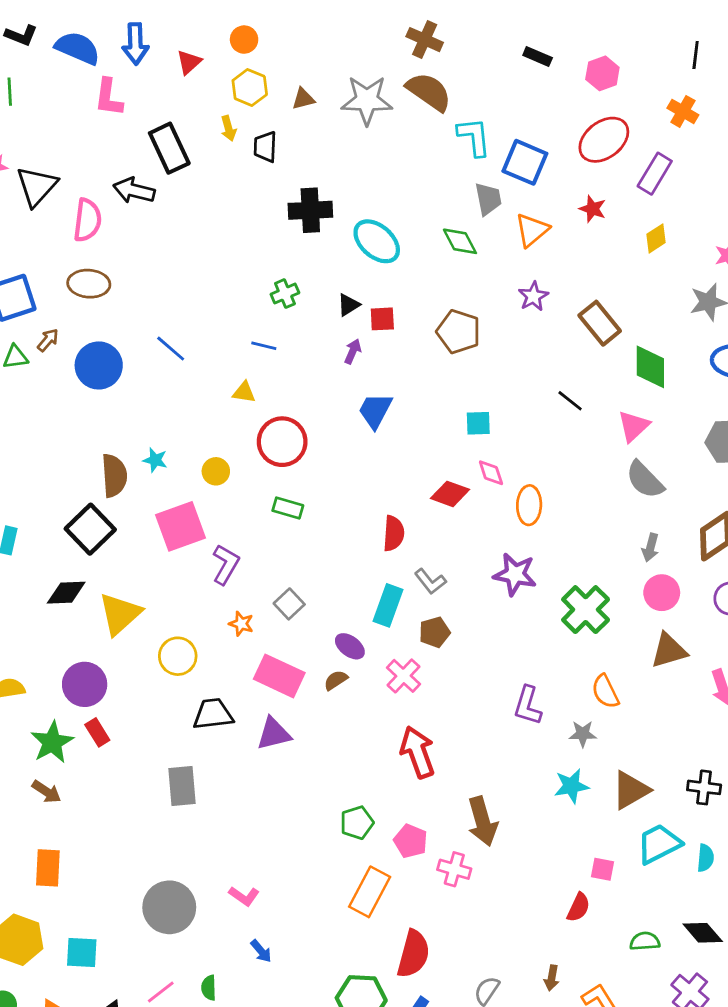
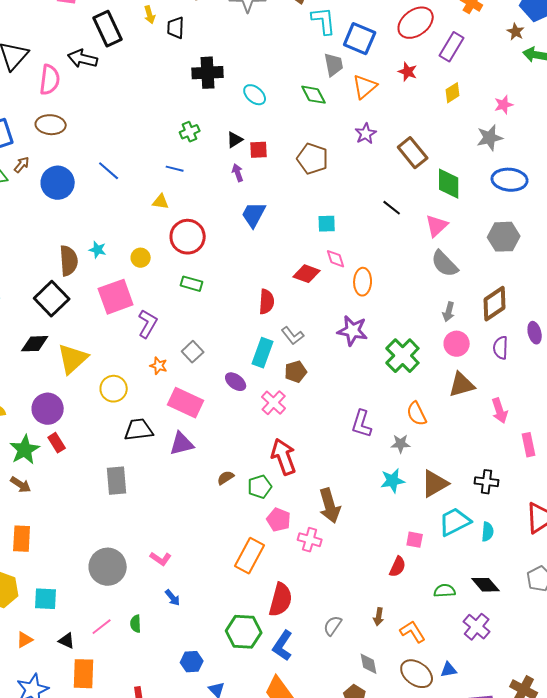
cyan ellipse: (377, 241) -> (255, 95), size x0.7
purple arrow: (353, 351) -> (238, 173), turned -42
brown semicircle: (336, 680) -> (226, 478), moved
green pentagon: (357, 823) -> (260, 487), moved

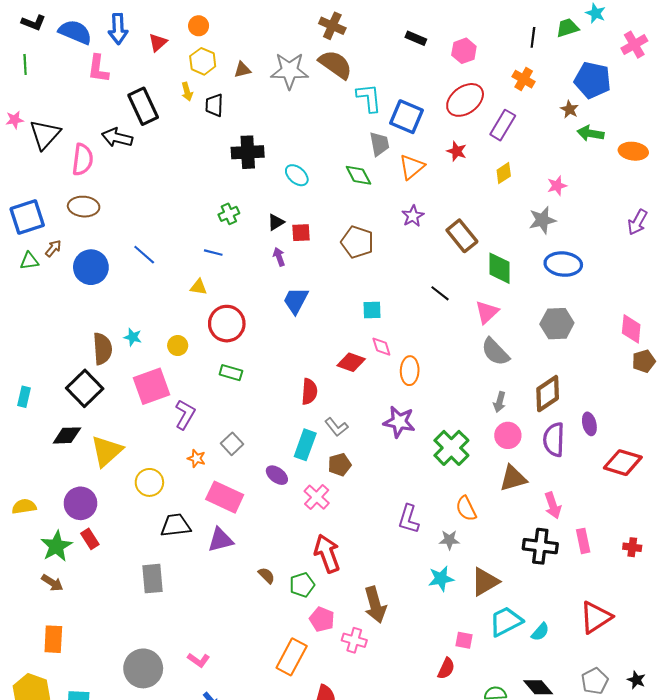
purple semicircle: (501, 348) -> (554, 440), size x1.4
brown semicircle: (226, 478) -> (266, 575), turned 78
black cross: (487, 482) -> (540, 546), moved, size x1.4
cyan semicircle: (488, 532) -> (540, 632), turned 36

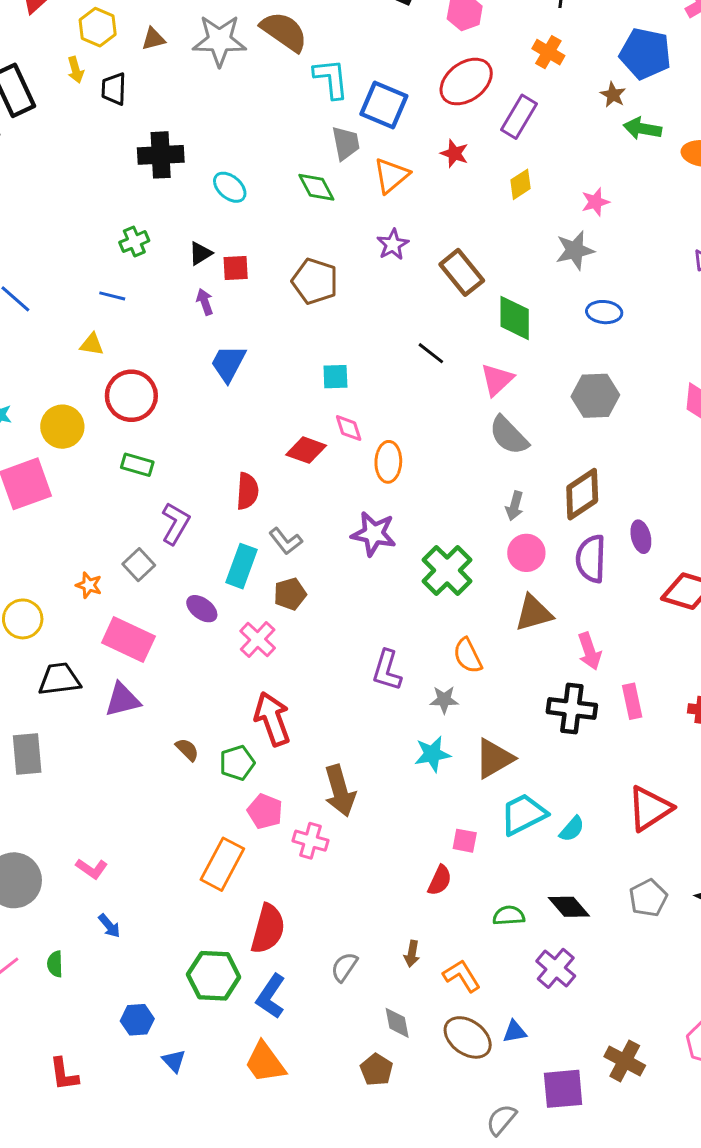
blue ellipse: (563, 264) -> (604, 312), size x0.7
yellow circle: (178, 346) -> (62, 427), size x1.5
purple L-shape: (185, 415) -> (175, 524), moved

